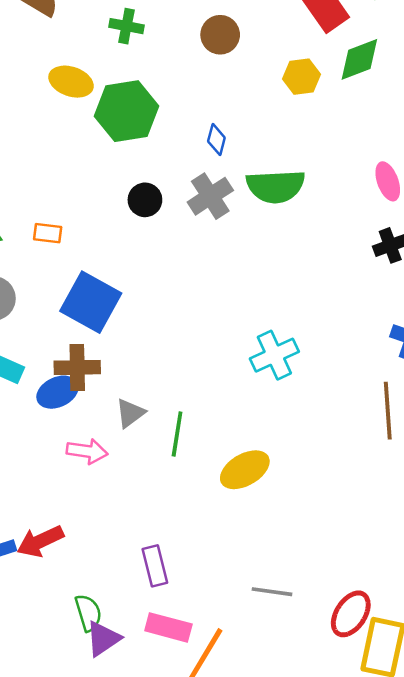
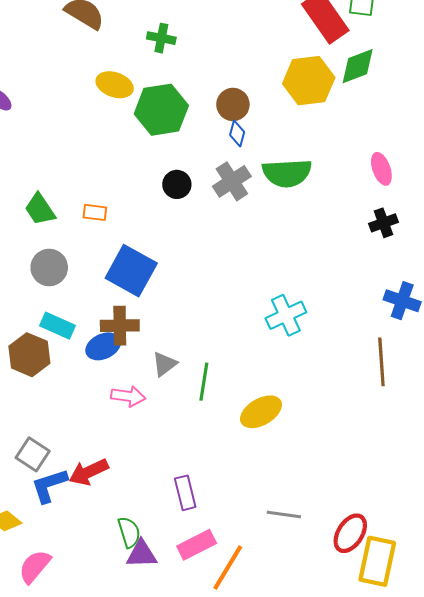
brown circle: (220, 35) -> (233, 104), moved
yellow hexagon: (301, 77) -> (309, 81), size x1.6
pink rectangle: (168, 627) -> (197, 545), turned -42
purple triangle: (103, 639) -> (142, 554), turned 32

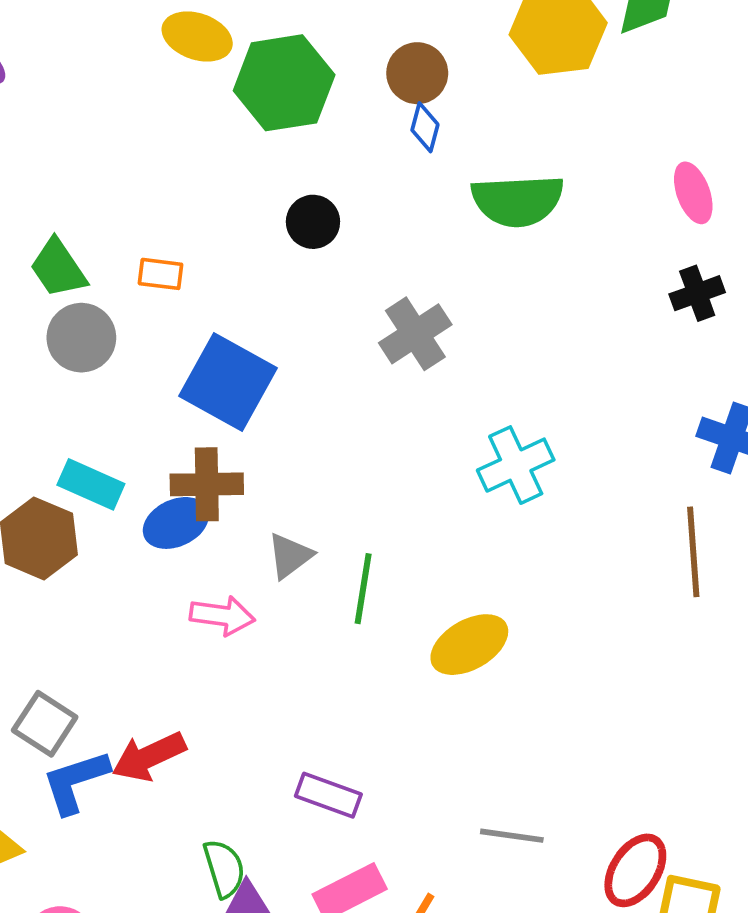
gray cross: (232, 181) -> (415, 334), moved
gray circle: (49, 267) -> (81, 338), moved
purple rectangle: (185, 493) -> (328, 795), turned -56

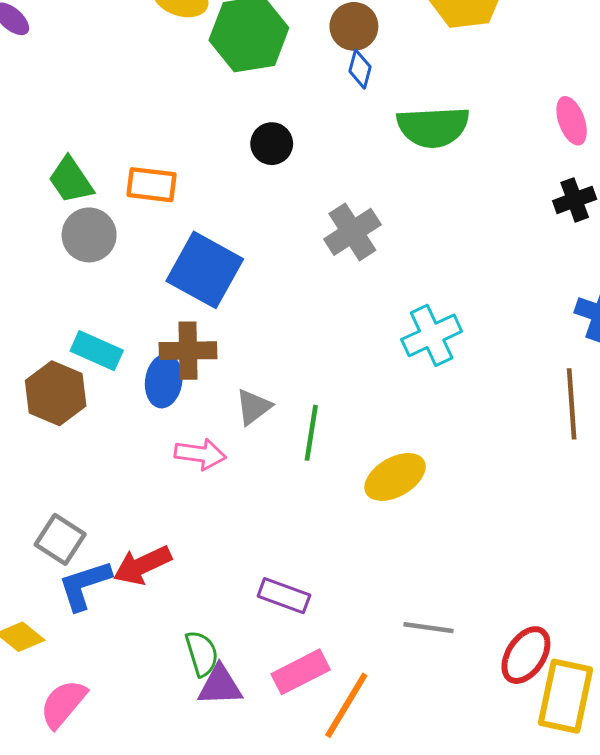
orange rectangle: (160, 274) -> (151, 185), size x1.4
blue ellipse: (176, 523) -> (164, 381), turned -57

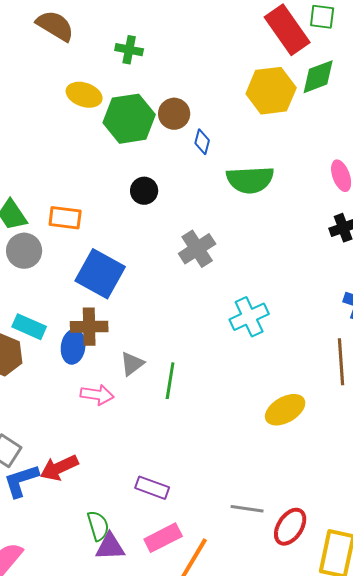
brown circle: (354, 26) -> (174, 114), moved
yellow ellipse: (395, 477) -> (285, 410), moved
red ellipse: (526, 655) -> (290, 527), moved

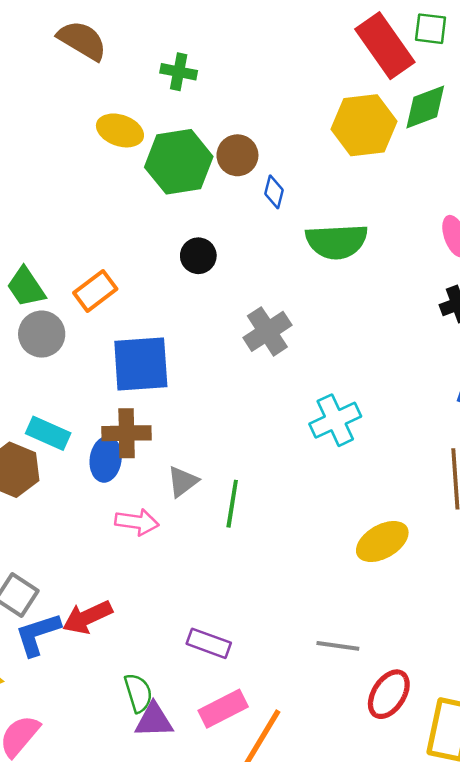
orange rectangle: (65, 218) -> (95, 291), turned -44
blue square: (100, 274) -> (141, 364), turned -33
gray line: (247, 509) -> (338, 646), moved

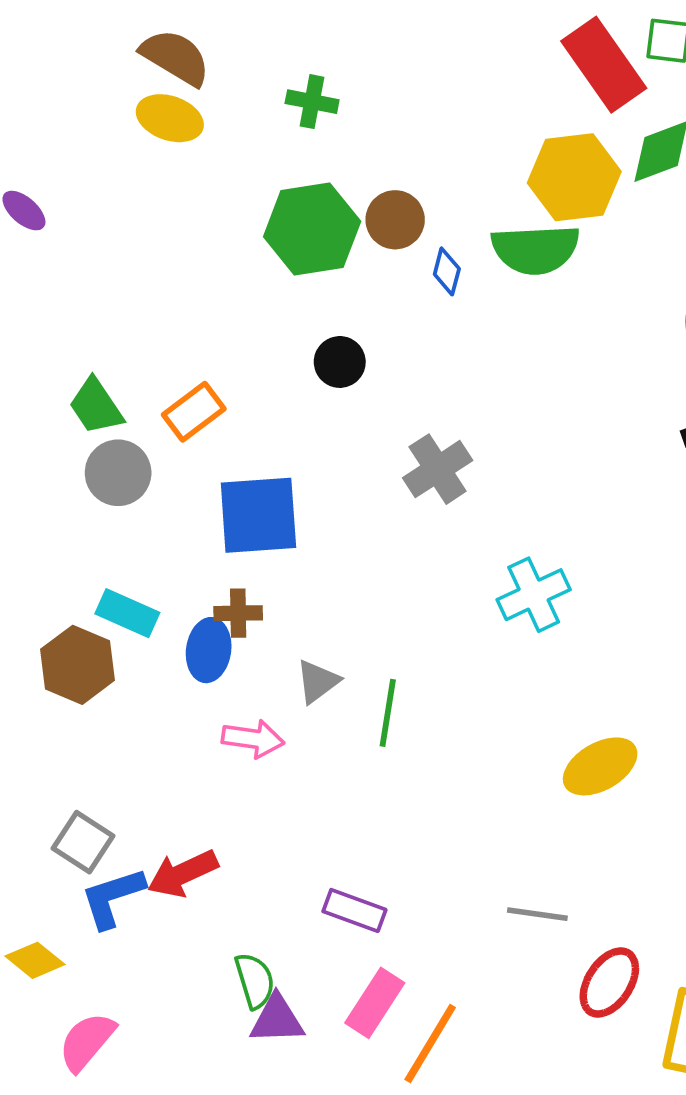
yellow ellipse: (120, 130) -> (170, 118), moved
green semicircle: (337, 241) -> (535, 249), moved
brown cross: (127, 433) -> (238, 613), size x0.7
pink rectangle: (223, 709) -> (375, 1003), turned -30

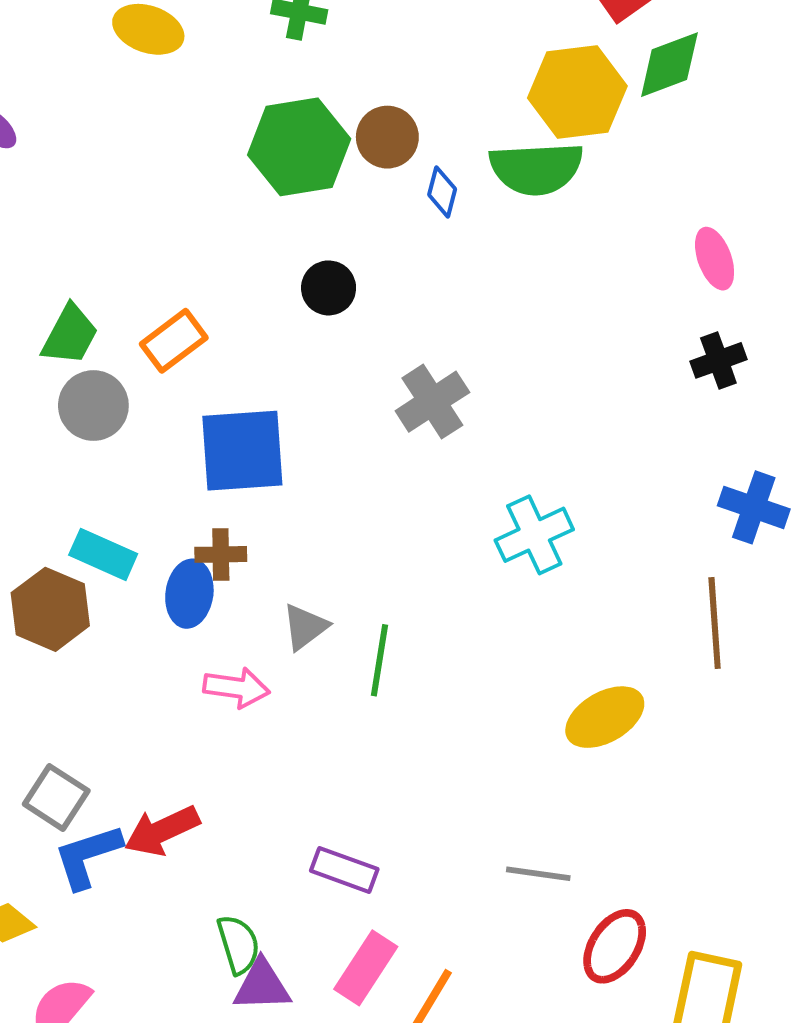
green trapezoid: (96, 406) -> (70, 335), turned -118

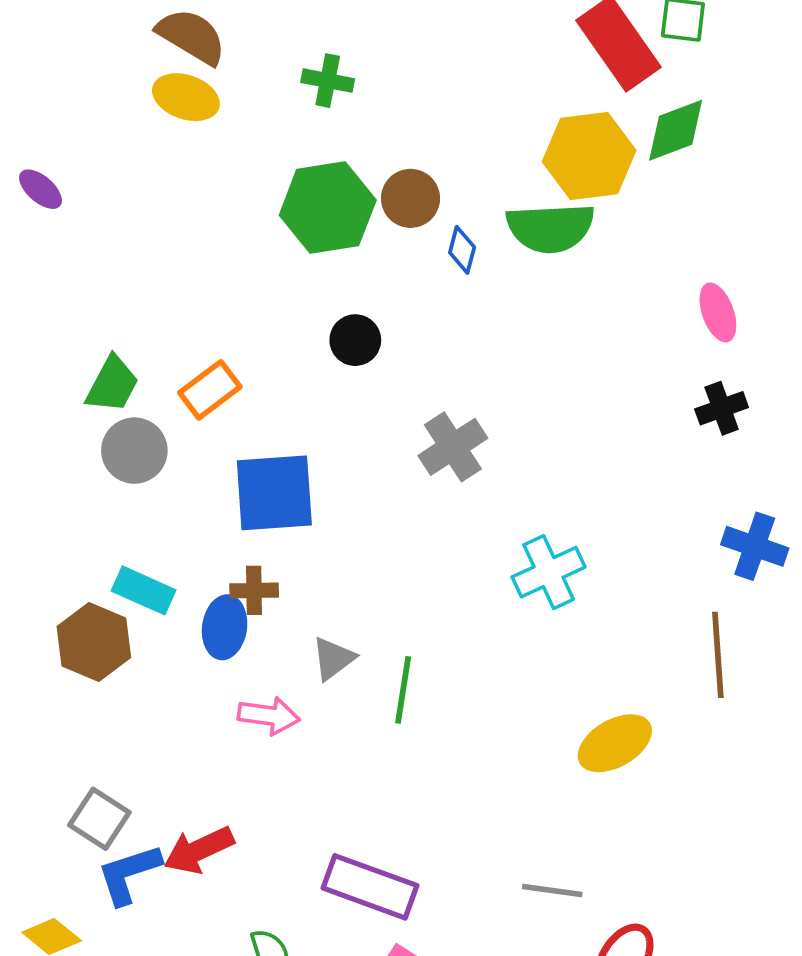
purple rectangle: (344, 870) -> (370, 887), size x1.5

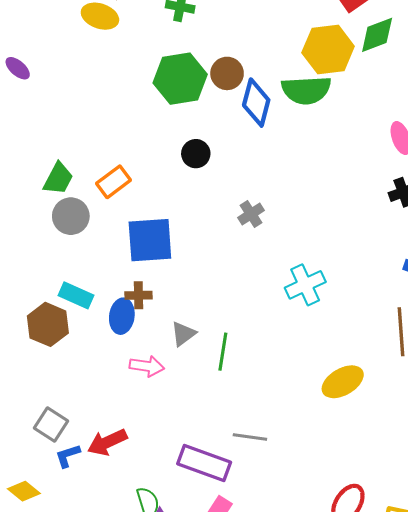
blue diamond: (462, 250) -> (256, 103), size x1.8
gray cross: (453, 447) -> (251, 214), size x0.7
blue L-shape: (129, 874) -> (68, 456), size x0.7
gray line: (552, 891) -> (250, 437), moved

